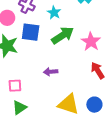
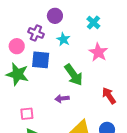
green arrow: (63, 35) -> (74, 75), moved, turned 90
pink star: (91, 42) -> (98, 52), moved

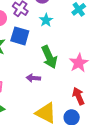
pink star: (98, 52) -> (79, 63), moved
red arrow: (109, 96) -> (78, 96), moved

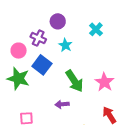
blue square: (20, 36) -> (42, 65), turned 30

